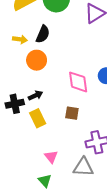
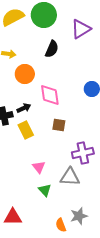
black semicircle: (43, 34) -> (52, 49), moved
pink diamond: (78, 82) -> (50, 95), moved
green triangle: (45, 181) -> (45, 190), moved

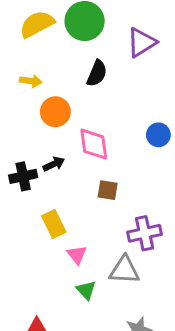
yellow rectangle: (26, 130) -> (54, 224), moved

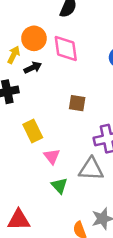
yellow arrow: (31, 81) -> (14, 55), moved, turned -72
pink diamond: (94, 144) -> (66, 49), moved
black arrow: (54, 164) -> (33, 68), moved

